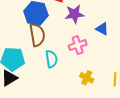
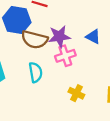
purple star: (74, 14) -> (59, 36), moved
brown semicircle: (37, 35) -> (34, 40), moved, turned 115

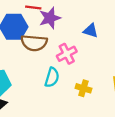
purple star: (59, 36) -> (50, 18), moved
cyan semicircle: (36, 72) -> (52, 77), moved, turned 36

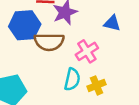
yellow cross: (83, 88) -> (97, 85), moved, turned -35

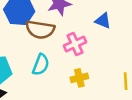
cyan semicircle: (72, 79) -> (41, 65), moved

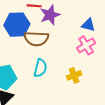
pink cross: (75, 44) -> (86, 45), moved

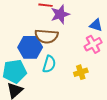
blue hexagon: (17, 25) -> (30, 47), moved

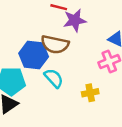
cyan semicircle: (49, 64) -> (54, 78), turned -66

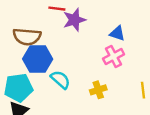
brown semicircle: (55, 44) -> (27, 37), moved

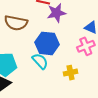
blue hexagon: (38, 59) -> (47, 43), moved

